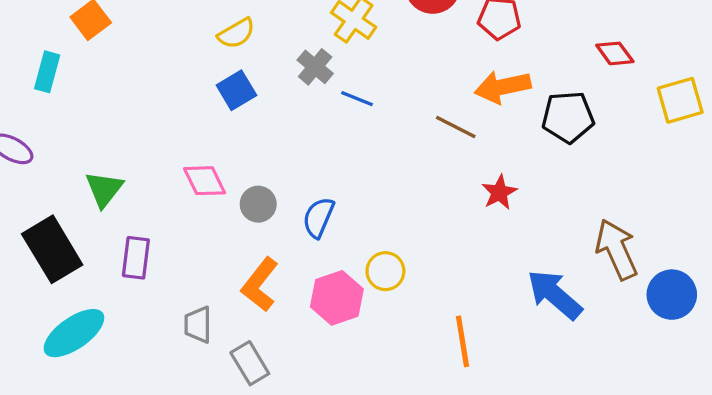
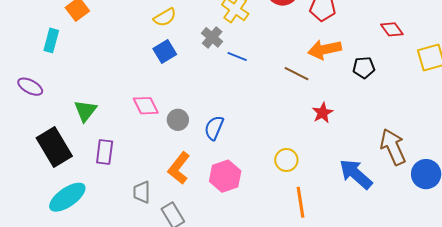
black pentagon: (568, 117) -> (364, 68), size x0.7
yellow circle: (385, 271) -> (286, 160), moved

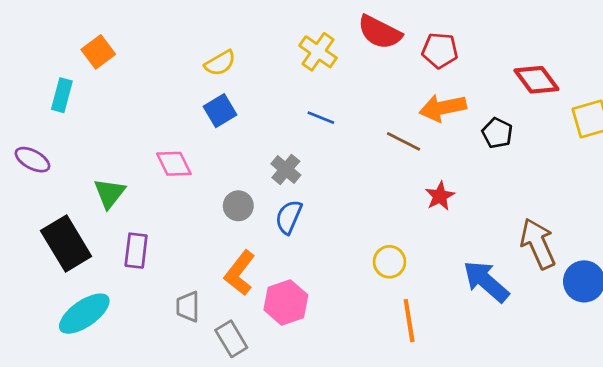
red diamond: (392, 29) -> (536, 80), size x1.4
gray cross: (212, 37) -> (286, 169), moved
black pentagon: (364, 68) -> (497, 133), turned 30
pink diamond: (146, 106) -> (174, 164), moved
pink hexagon: (225, 176) -> (286, 302), moved

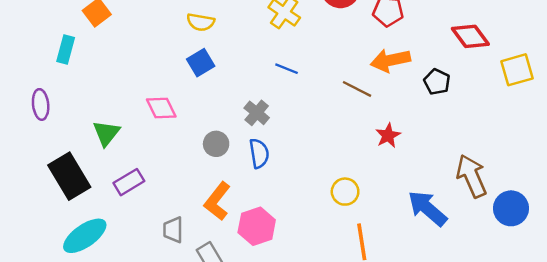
yellow semicircle: (220, 63) -> (201, 22), turned 40
purple ellipse: (32, 160) -> (41, 104), turned 56
blue semicircle: (289, 217) -> (259, 153), turned 148
purple rectangle: (136, 251) -> (129, 182), turned 52

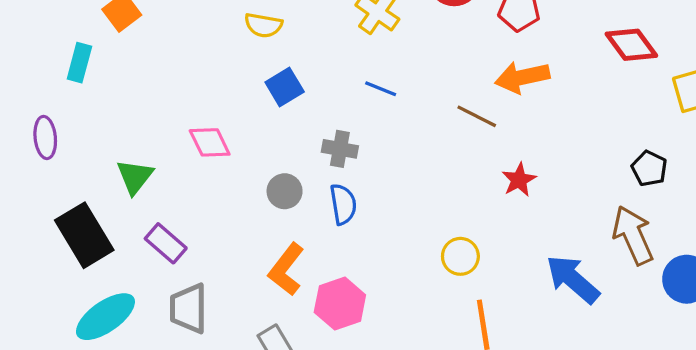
blue square: (201, 63) -> (285, 87), moved
black pentagon: (437, 82) -> (649, 168), moved
gray cross: (257, 113) -> (340, 149), turned -30
purple rectangle: (129, 182) -> (166, 243), turned 72
gray trapezoid: (173, 230) -> (188, 308), moved, size x1.4

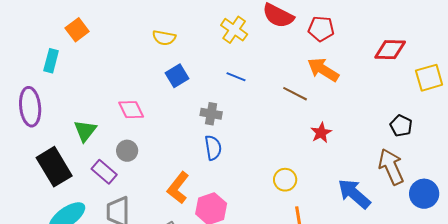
red diamond: (631, 45) -> (390, 50), turned -52
orange arrow: (522, 77) -> (323, 70), turned 44
purple ellipse: (45, 138) -> (30, 107), size x1.5
gray circle: (285, 191) -> (127, 151), moved

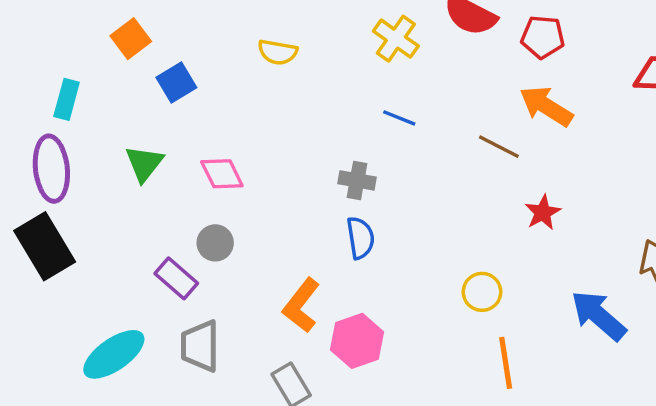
cyan rectangle: (51, 61) -> (67, 99), moved
blue square: (177, 76) -> (176, 82), moved
green triangle: (85, 131) -> (144, 164), moved
black rectangle: (54, 167) -> (45, 246), moved

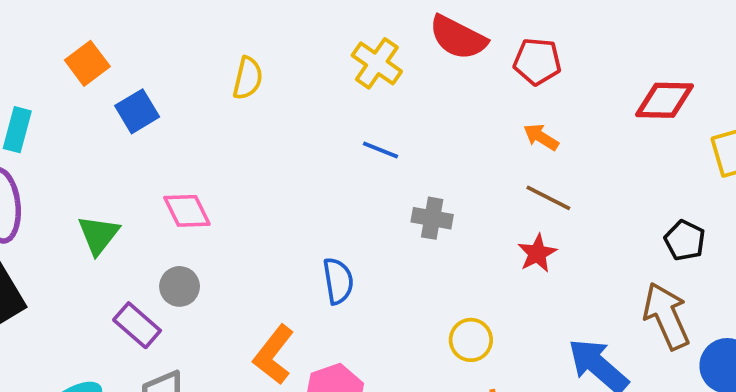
yellow semicircle: (278, 52) -> (248, 78), turned -87
orange arrow: (546, 106) -> (541, 137), size x0.6
brown line: (499, 147) -> (548, 198), moved
green triangle: (144, 164) -> (98, 235), moved
gray cross: (357, 180) -> (432, 218), moved

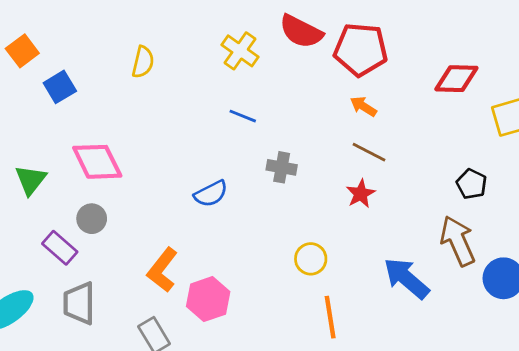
red pentagon: (537, 61) -> (361, 49), size x1.5
pink diamond: (187, 211) -> (97, 162), size x1.4
blue semicircle: (338, 281) -> (211, 194), moved, turned 72

